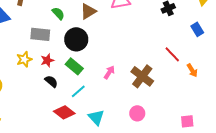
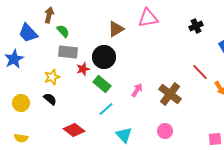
green semicircle: (58, 13) -> (63, 31), moved
red star: (47, 60) -> (83, 69), moved
black semicircle: (51, 81) -> (50, 99), moved
red diamond: (64, 112) -> (74, 130), moved

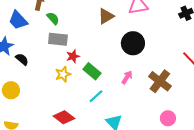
black circle: (104, 57) -> (133, 43), moved
yellow star: (52, 77) -> (63, 74), moved
black semicircle: (50, 99) -> (22, 59), moved
pink circle: (165, 131) -> (168, 118), moved

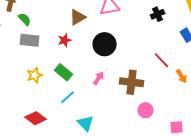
red star: (73, 56) -> (65, 40), moved
brown cross: (160, 81) -> (132, 82), turned -30
pink circle: (168, 118) -> (146, 110), moved

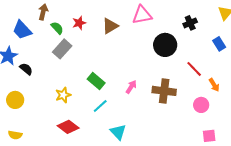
gray rectangle: (30, 40) -> (62, 49), turned -54
red star: (65, 40) -> (79, 23), moved
black circle: (105, 44) -> (165, 45), moved
yellow star: (35, 75) -> (63, 95), moved
pink circle: (146, 110) -> (201, 105), moved

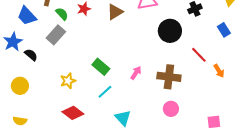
gray rectangle: (62, 49) -> (56, 35), moved
pink circle: (201, 105) -> (171, 109), moved

